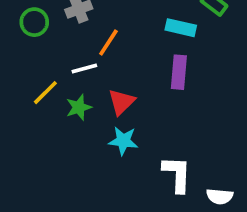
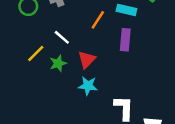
orange line: (108, 42) -> (98, 20), moved
white line: (84, 68) -> (62, 37), turned 56

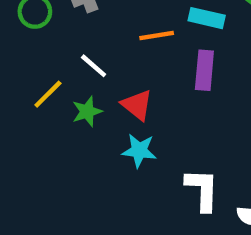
orange line: (98, 20) -> (157, 35), turned 48
red triangle: (87, 60) -> (137, 105), turned -36

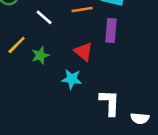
white line: (94, 66) -> (44, 17), moved
red triangle: (137, 105) -> (83, 51), moved

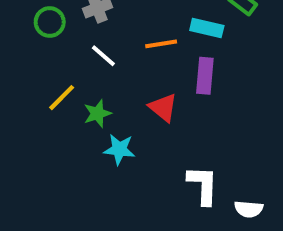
cyan star: (72, 79) -> (119, 149), moved

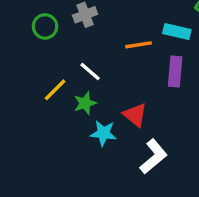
white line: (103, 56) -> (90, 71), moved
red triangle: (163, 108) -> (135, 115), moved
white L-shape: (203, 185) -> (153, 157), moved, turned 48

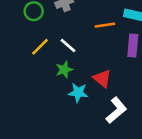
yellow line: (55, 90) -> (40, 47), moved

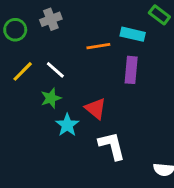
cyan star: (78, 93) -> (67, 125), turned 30
white L-shape: (116, 110) -> (112, 146), turned -64

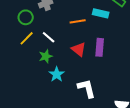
green circle: (15, 30) -> (26, 17), moved
purple rectangle: (131, 70) -> (100, 47), moved
red triangle: (95, 109) -> (79, 49), moved

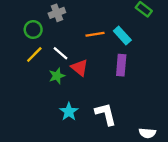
cyan rectangle: (101, 13) -> (122, 35), moved, turned 35
red triangle: (79, 49) -> (80, 68), moved
cyan star: (57, 74) -> (69, 112), moved

